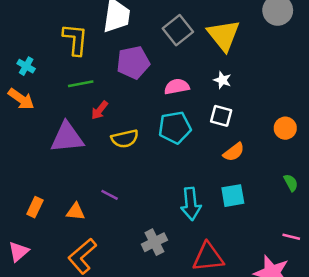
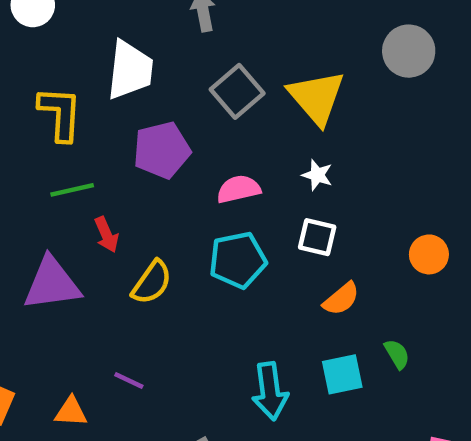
red arrow: (100, 110) -> (107, 235), turned -60
yellow semicircle: (125, 139) -> (152, 282), turned -40
green semicircle: (291, 183) -> (397, 354), moved

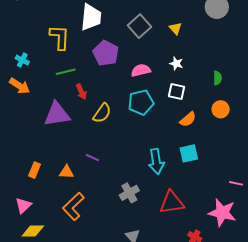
yellow triangle: (316, 97) -> (175, 28), size x0.5
purple pentagon: (162, 150) -> (106, 53), turned -30
orange circle: (429, 254) -> (221, 109), moved
green semicircle: (397, 354) -> (217, 78), moved, turned 32

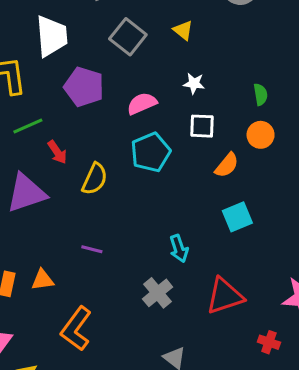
orange circle: (221, 109) -> (261, 135), moved
cyan arrow: (156, 161) -> (179, 248), moved, size x0.7
orange triangle: (66, 172) -> (43, 280), moved

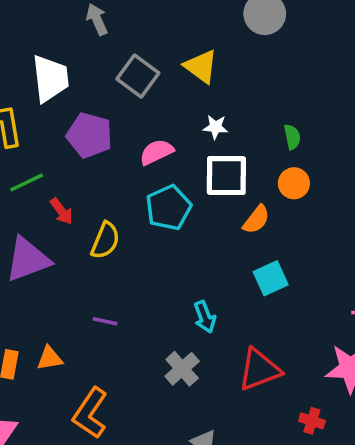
yellow triangle: (183, 30) -> (201, 66), size x1.5
white square: (202, 126) -> (226, 176), size x1.5

